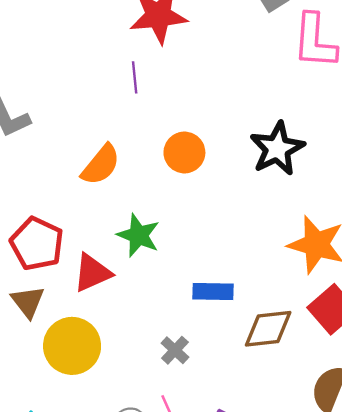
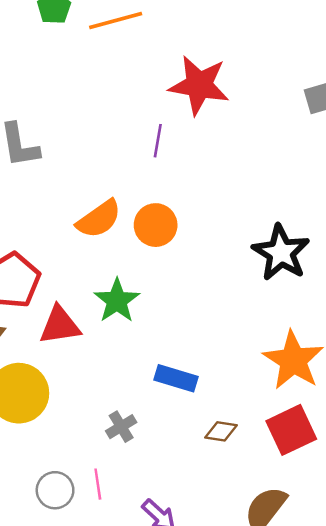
black star: (277, 149) -> (281, 253), turned -30
orange circle: (184, 152) -> (156, 225), moved
brown diamond: (268, 329) -> (221, 431), size x0.6

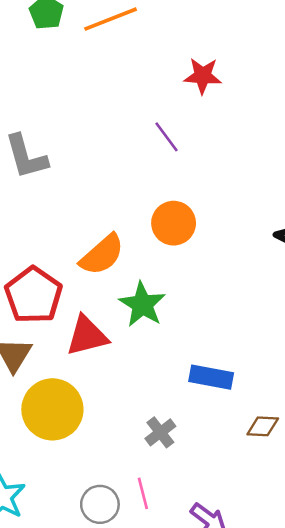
red star: (199, 85) -> (203, 76), size x0.6
purple line: (158, 141) -> (167, 137), turned -40
orange semicircle: (99, 219) -> (102, 255), moved

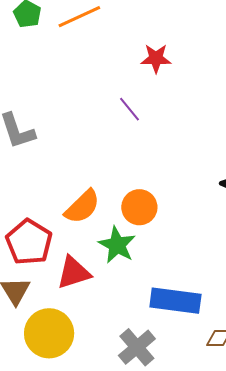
orange circle: (174, 223) -> (139, 207), moved
blue rectangle: (211, 377) -> (175, 301), size x1.4
gray cross: (160, 432) -> (137, 347), size x1.5

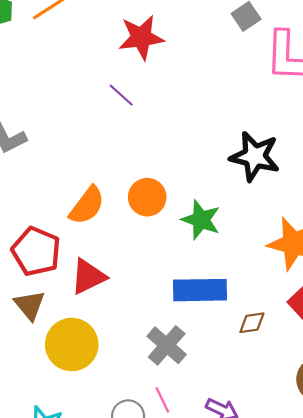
red star: (156, 58) -> (141, 37), size x1.4
green star: (117, 245) -> (201, 220), moved

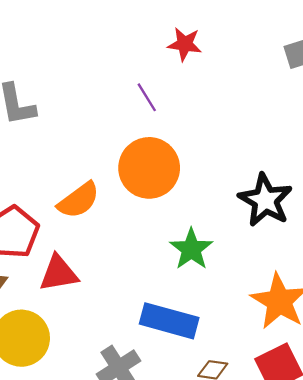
red star: (141, 37) -> (185, 44), size x0.7
orange circle: (147, 197) -> (149, 168), moved, size x1.5

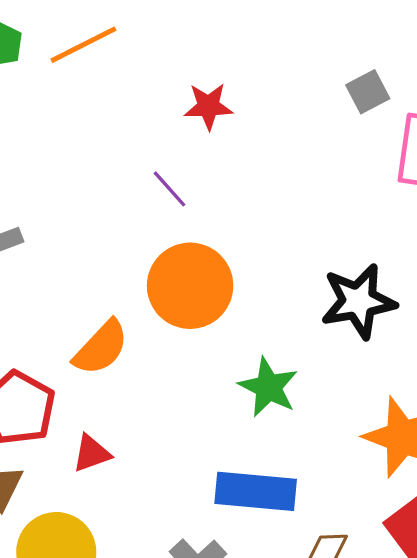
black star: (265, 200) -> (358, 301), turned -30
red triangle: (59, 273) -> (92, 453), size x0.7

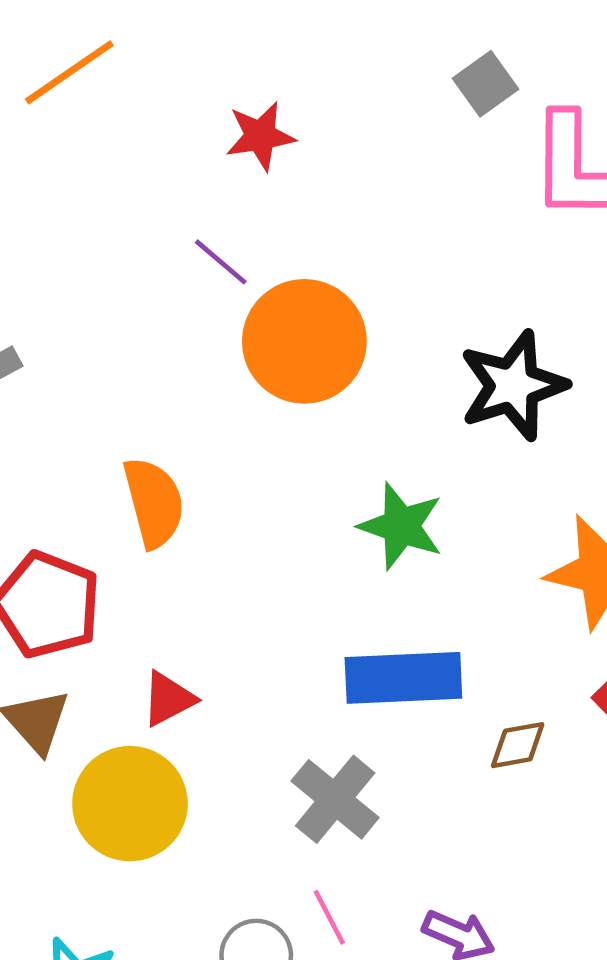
orange circle: (190, 286) -> (304, 341), moved
orange semicircle: (101, 348) -> (154, 502), turned -50
red triangle: (92, 453) -> (168, 699), moved

